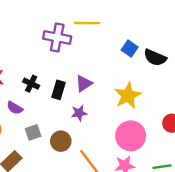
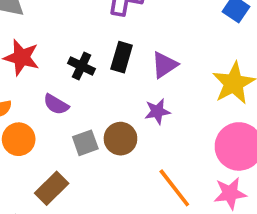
black rectangle: (59, 90) -> (122, 57), moved
brown circle: (61, 141) -> (120, 139), moved

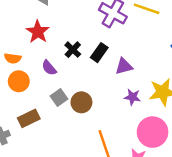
purple star: (157, 111) -> (132, 97), moved
gray square: (85, 143) -> (59, 97), turned -35

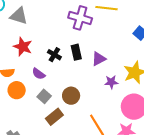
black rectangle: (99, 53) -> (76, 52), turned -35
gray square: (59, 97) -> (44, 96), moved
brown rectangle: (29, 118) -> (54, 117), moved

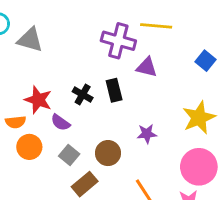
red star: (23, 47) -> (38, 100), moved
purple triangle: (99, 59) -> (147, 67), moved, turned 42
purple star: (111, 82) -> (147, 134), moved

